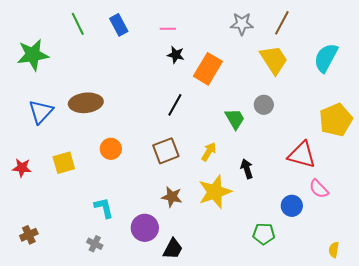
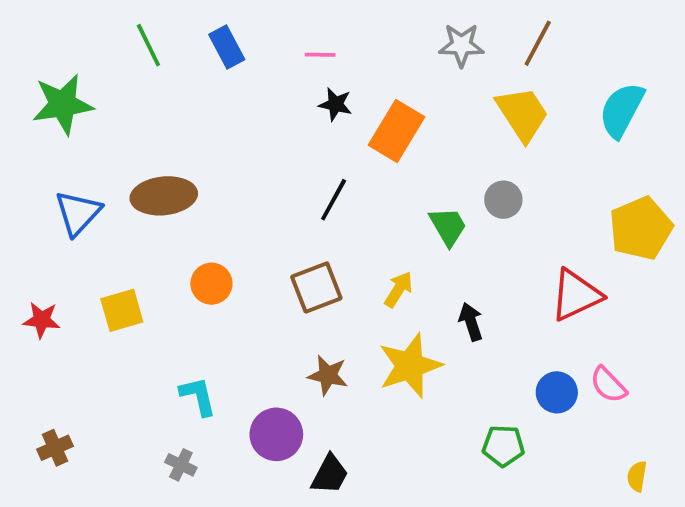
red triangle: (302, 155) -> (576, 295), turned -40
pink semicircle: (319, 189) -> (608, 385), moved

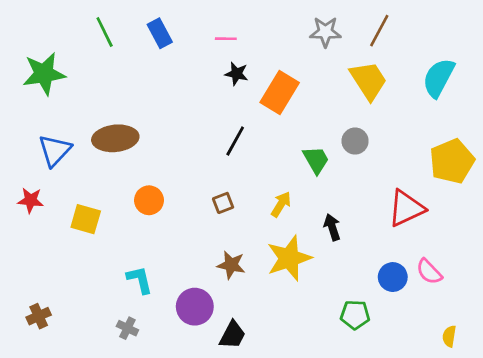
brown square: (316, 287) -> (223, 203), size x0.6
yellow square: (122, 310) -> (86, 219), turned 32
red star: (42, 320) -> (31, 200), moved

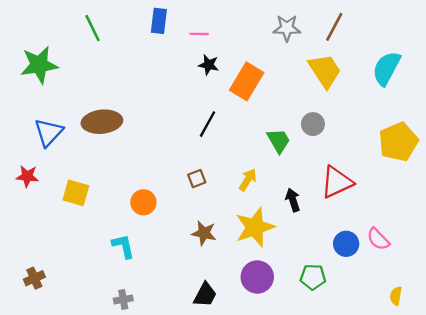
blue rectangle: (160, 33) -> (159, 21), moved, turned 35
orange circle: (149, 200) -> (143, 202), moved
red triangle: (406, 208) -> (337, 182), moved
purple circle: (195, 307) -> (257, 277), moved
gray cross: (127, 328) -> (123, 299), moved, turned -36

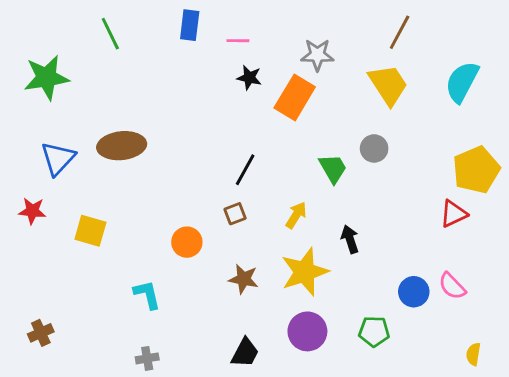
gray star: (287, 28) -> (317, 55), moved
black line: (207, 124) -> (245, 170), moved
red triangle: (337, 182) -> (453, 214), moved, size x0.7
orange circle: (143, 202) -> (187, 242), moved

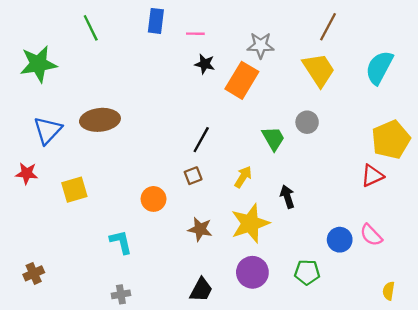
yellow square: (90, 231) -> (74, 190), turned -32

